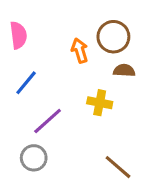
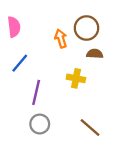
purple line: (48, 121) -> (36, 92), turned -35
gray circle: (34, 158) -> (40, 124), moved

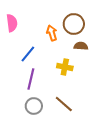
blue line: (20, 63) -> (28, 54), moved
brown line: (90, 128) -> (64, 104), moved

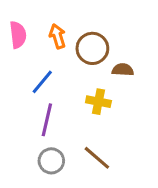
brown circle: (74, 24) -> (92, 48), moved
orange arrow: (52, 33) -> (57, 36), moved

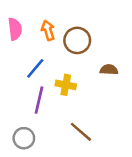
brown semicircle: (123, 70) -> (109, 70), moved
yellow cross: (98, 102) -> (66, 85), moved
gray circle: (51, 161) -> (24, 138), moved

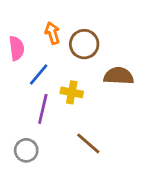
pink semicircle: (15, 29) -> (17, 48), moved
brown semicircle: (109, 70) -> (119, 76), size x1.5

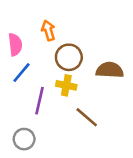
brown circle: (84, 44) -> (69, 57), moved
blue line: (39, 74) -> (22, 73), moved
brown line: (88, 143) -> (87, 117), moved

